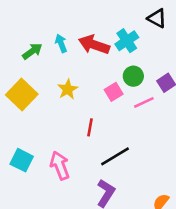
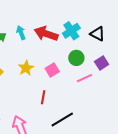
black triangle: (157, 18) -> (98, 34), moved
pink square: (114, 92) -> (52, 70), moved

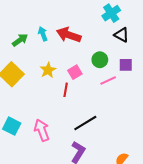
cyan cross: (71, 31) -> (111, 13), moved
purple square: (102, 63) -> (126, 65), turned 32
red line: (43, 97) -> (66, 90), moved

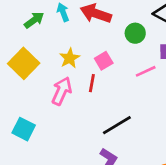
green circle: (100, 60) -> (135, 33), moved
pink arrow: (42, 130) -> (62, 91), moved, turned 45

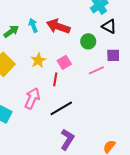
pink arrow: (62, 91) -> (32, 98), moved
black line: (117, 125) -> (61, 108), moved

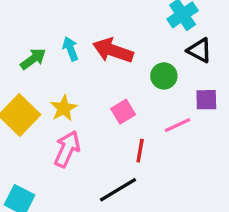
yellow star: (38, 60) -> (64, 108), moved
red line: (55, 79) -> (140, 151), moved
pink arrow: (32, 98) -> (67, 149), moved

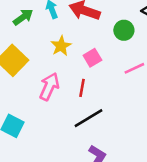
yellow star: (64, 108) -> (61, 46), moved
red line: (140, 151) -> (82, 88), moved

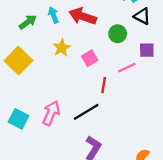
pink arrow: (49, 87) -> (51, 113), moved
red line: (82, 88) -> (104, 85), moved

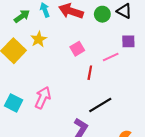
green circle: (118, 34) -> (102, 14), moved
yellow star: (62, 48) -> (39, 39), moved
black line: (86, 112) -> (100, 105), moved

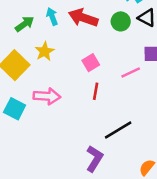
red line: (90, 73) -> (96, 91), moved
pink arrow: (43, 98) -> (47, 96), moved, turned 70
cyan square: (14, 103) -> (15, 109), moved

